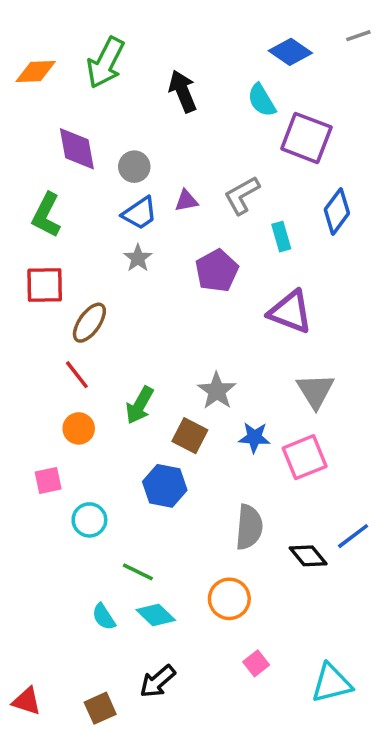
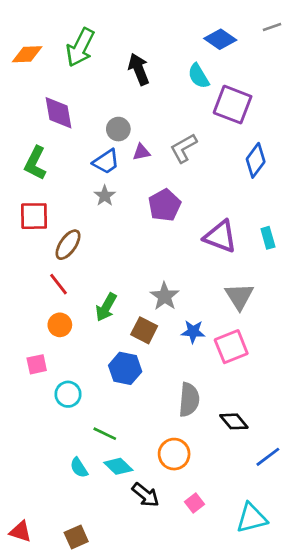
gray circle: (134, 167) -> (118, 129), moved
cyan rectangle: (281, 237) -> (268, 238), moved
blue line: (353, 536) -> (268, 457), moved
black arrow: (158, 681) -> (146, 495), moved, turned -100

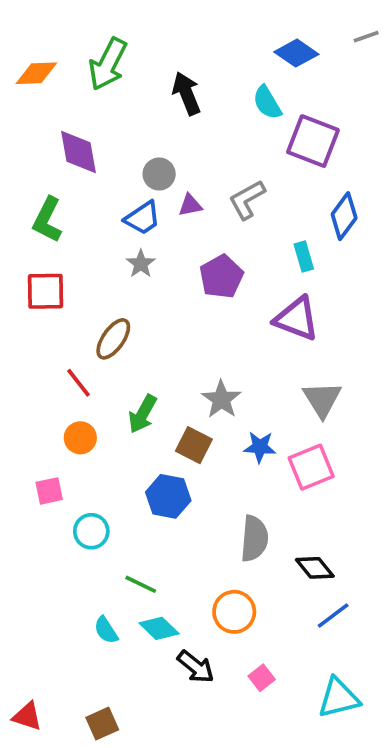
cyan rectangle: (268, 238) -> (304, 256), moved
brown ellipse: (68, 245) -> (113, 339), moved
blue line: (268, 457) -> (333, 615), moved

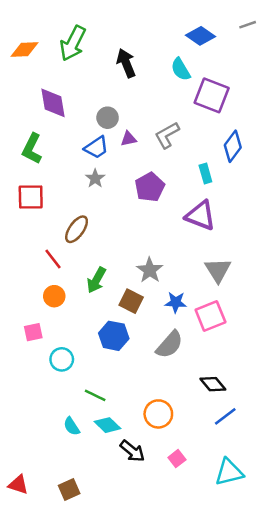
gray semicircle: (254, 539) -> (170, 345), moved, turned 36

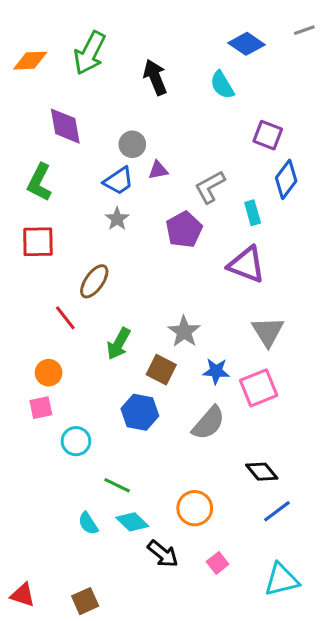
purple square: (212, 95) -> (268, 135), moved, size x0.7
gray L-shape: (167, 135) -> (210, 187), moved
orange circle: (54, 296) -> (49, 373), moved

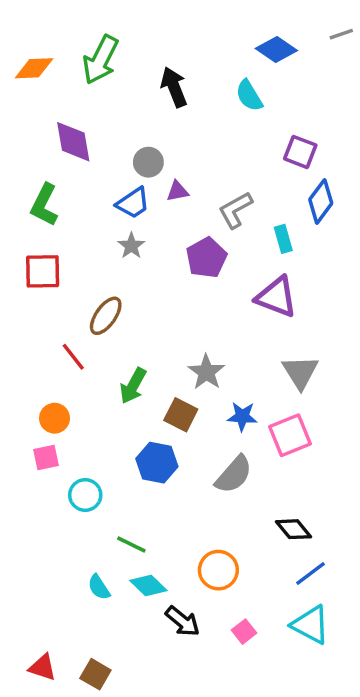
cyan triangle: (282, 580) -> (311, 625), moved, turned 42
red triangle: (23, 595) -> (43, 667), moved
brown square: (85, 601) -> (95, 674), turned -36

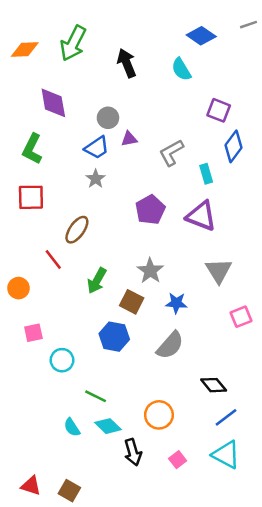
purple pentagon: (206, 258) -> (150, 210), moved
orange circle: (55, 418) -> (18, 288), moved
pink square: (290, 435) -> (241, 317), moved, size x0.7
black arrow: (183, 621) -> (133, 452), turned 35

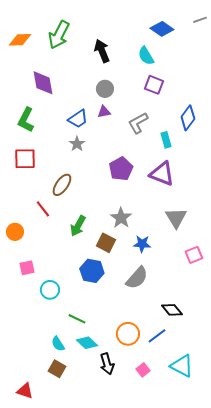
purple square: (219, 110) -> (154, 85), moved
gray circle: (108, 118) -> (105, 89), moved
blue line: (226, 417) -> (157, 336), moved
brown square: (69, 491) -> (57, 369), moved

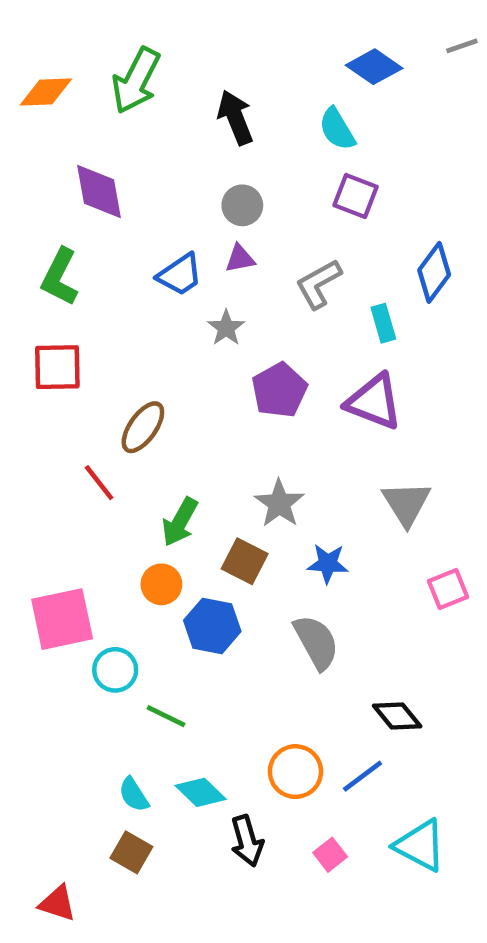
gray star: (77, 144) -> (226, 328), moved
orange circle: (15, 232) -> (161, 584), moved
pink square: (27, 268) -> (62, 619), size x1.8
gray semicircle: (137, 278) -> (316, 642), turned -70
green line: (77, 319) -> (166, 716), moved

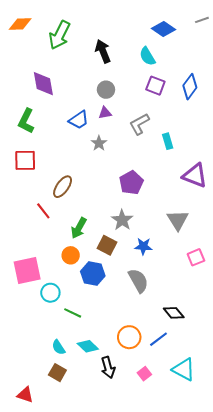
orange diamond: (46, 92) -> (20, 24), moved
blue diamond: (434, 272) -> (190, 87), moved
purple pentagon: (279, 390) -> (131, 183), moved
purple triangle: (374, 402) -> (195, 176), moved

